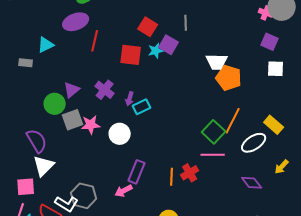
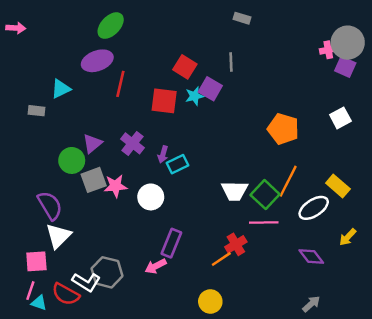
pink cross: (266, 13) -> (328, 50), turned -32
purple square: (270, 42) -> (345, 67), moved
white trapezoid: (217, 62) -> (235, 191), moved
white square: (276, 69) -> (340, 118), turned -30
orange line: (172, 177) -> (221, 259), moved, turned 54

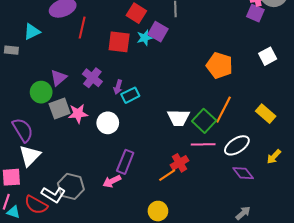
purple square: (345, 67) -> (255, 13), moved
white ellipse: (314, 208) -> (237, 145), moved

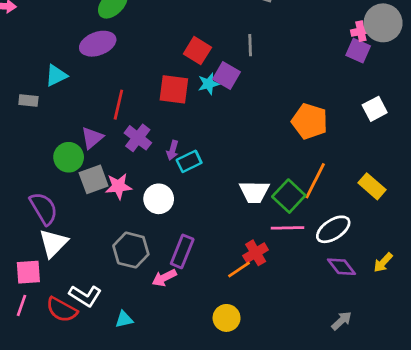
red line: (82, 28) -> (118, 105), moved
yellow arrow: (274, 157) -> (383, 263), moved
gray hexagon: (71, 186) -> (131, 250), moved
cyan triangle: (13, 212) -> (124, 319), moved, turned -32

